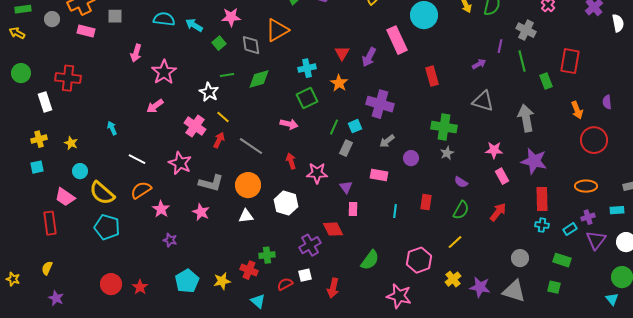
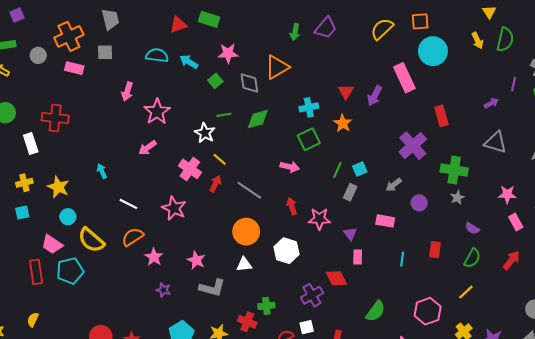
purple cross: (380, 104) -> (413, 146), moved, turned 32
yellow star: (71, 143) -> (58, 187), size x1.5
gray L-shape: (211, 183) -> (212, 288), moved
cyan pentagon: (107, 227) -> (70, 271), moved, turned -30

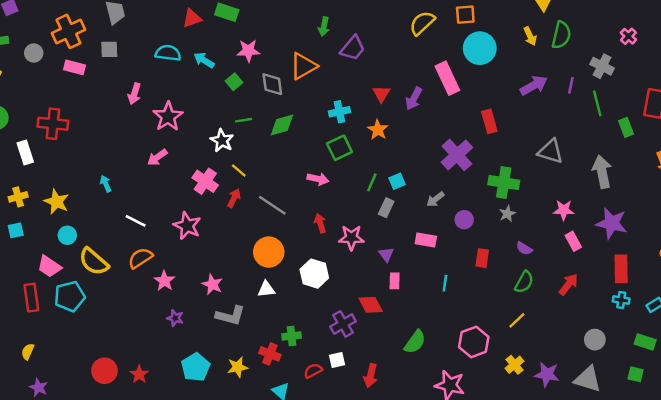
purple trapezoid: (326, 28) -> (353, 48), moved
purple arrow: (491, 103) -> (534, 85), moved, size x1.6
red rectangle: (435, 250) -> (482, 258), moved

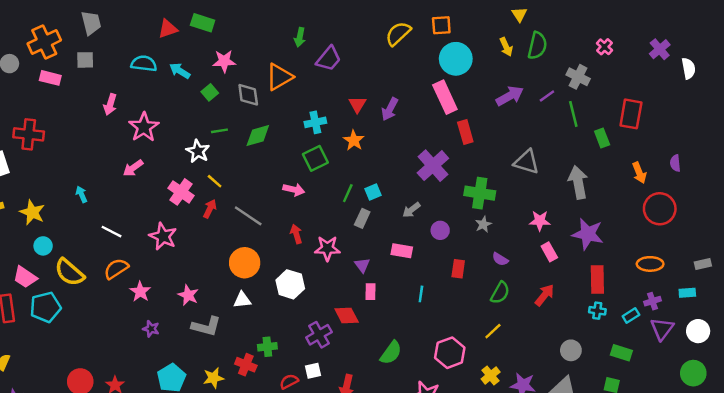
pink rectangle: (447, 78) -> (445, 97), moved
purple line: (571, 85) -> (547, 96), turned 42

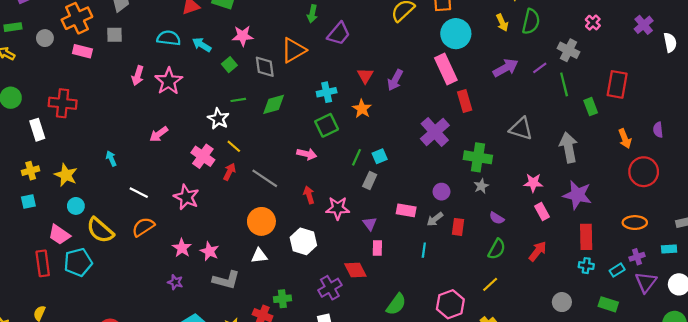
pink star: (144, 127) -> (169, 81), moved
gray arrow: (411, 210) -> (435, 219), moved
pink star: (140, 292) -> (182, 248), moved

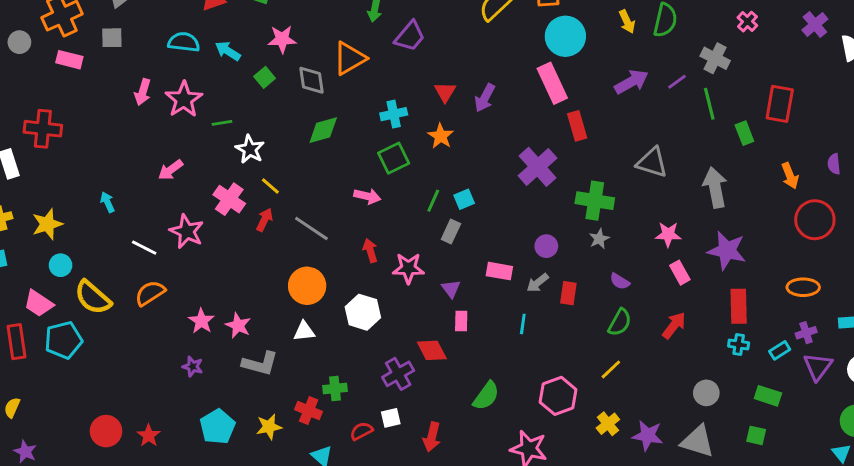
green line: (238, 100) -> (222, 123), moved
yellow star: (66, 175) -> (47, 224), turned 30
pink star: (186, 197) -> (187, 231), moved

